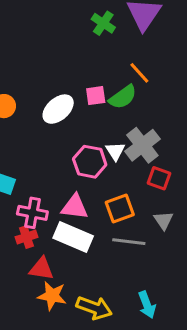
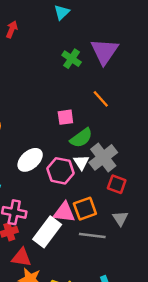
green semicircle: (123, 97) -> (81, 138), moved
white ellipse: (58, 109) -> (30, 160), moved
pink triangle: (75, 207) -> (64, 212), moved
white rectangle: (73, 237) -> (47, 232), turned -76

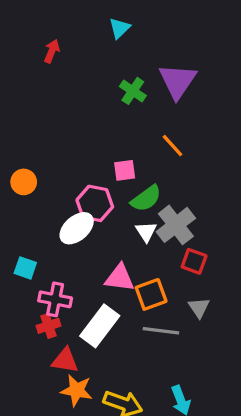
pink hexagon: (61, 171) -> (95, 203), moved
pink triangle: (64, 212) -> (120, 278), moved

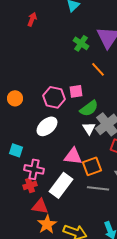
orange line: (173, 146) -> (98, 69), moved
pink hexagon: (95, 203) -> (54, 97), moved
orange star: (77, 390) -> (47, 224), turned 30

